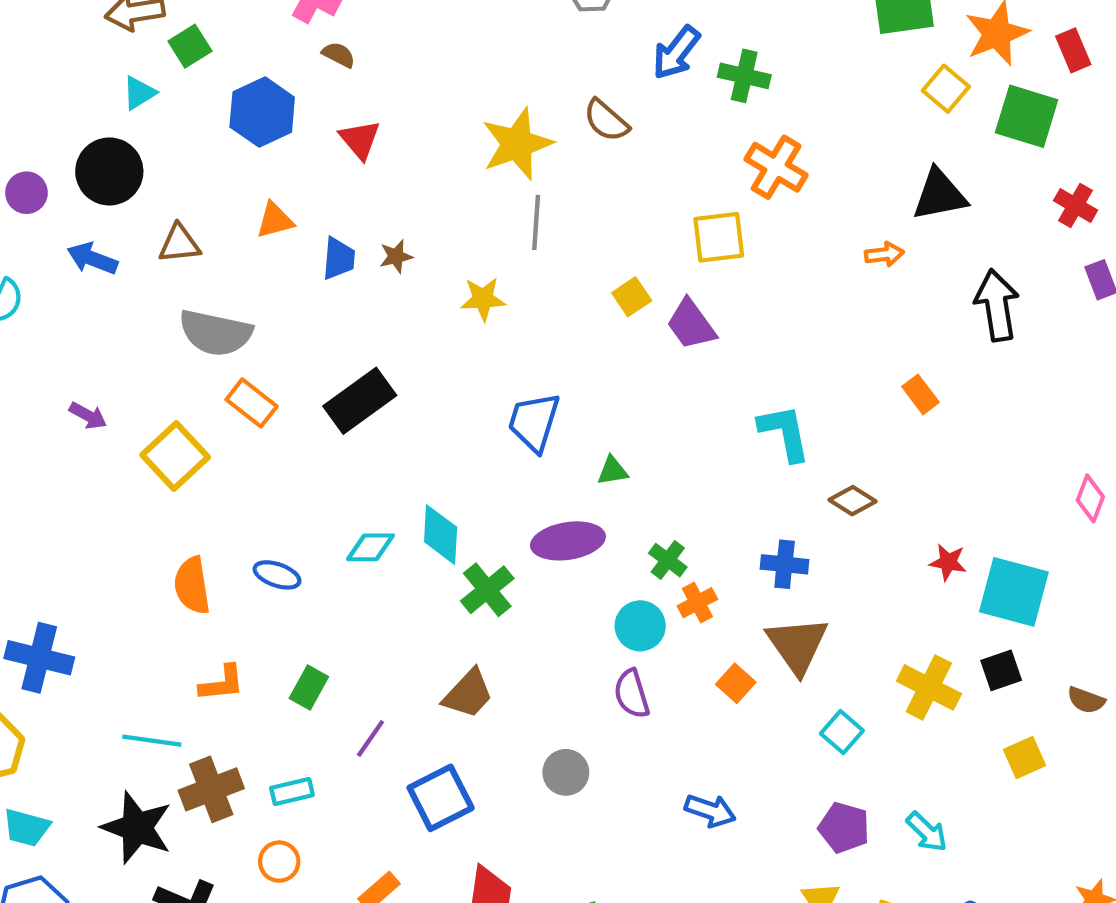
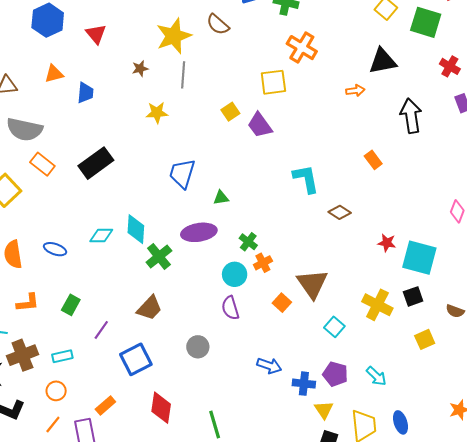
brown star: (396, 256) -> (140, 69), moved
blue cross: (785, 564) -> (304, 384), moved

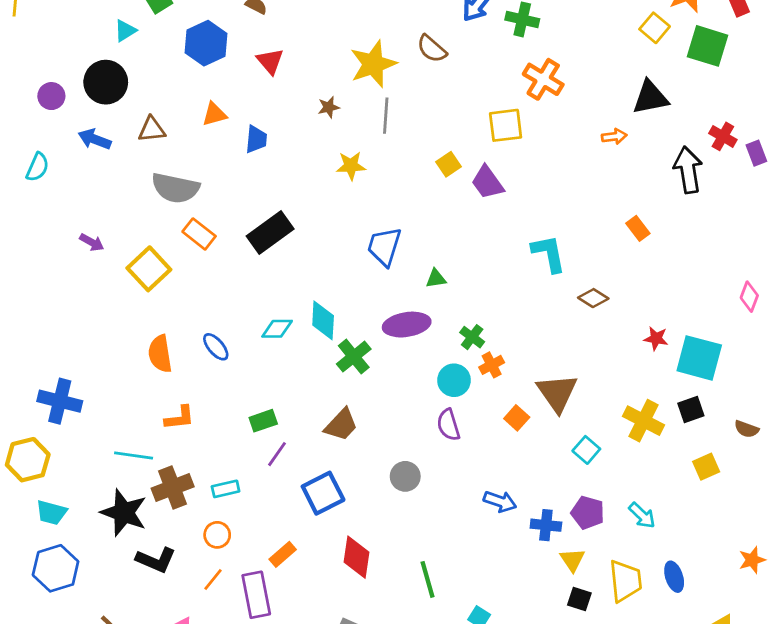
red cross: (450, 66) -> (723, 136), moved
blue ellipse: (55, 249) -> (216, 347), turned 30
green rectangle: (71, 305) -> (263, 421), moved, turned 42

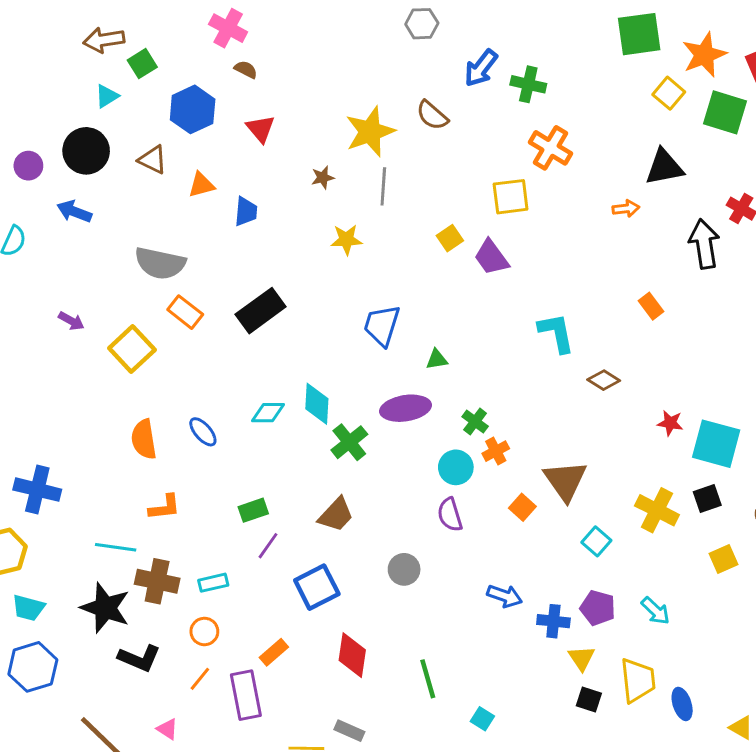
brown triangle: (152, 129) -> (153, 160), moved, turned 32
brown cross: (173, 488) -> (157, 581), turned 33
blue ellipse: (674, 577) -> (682, 704), moved

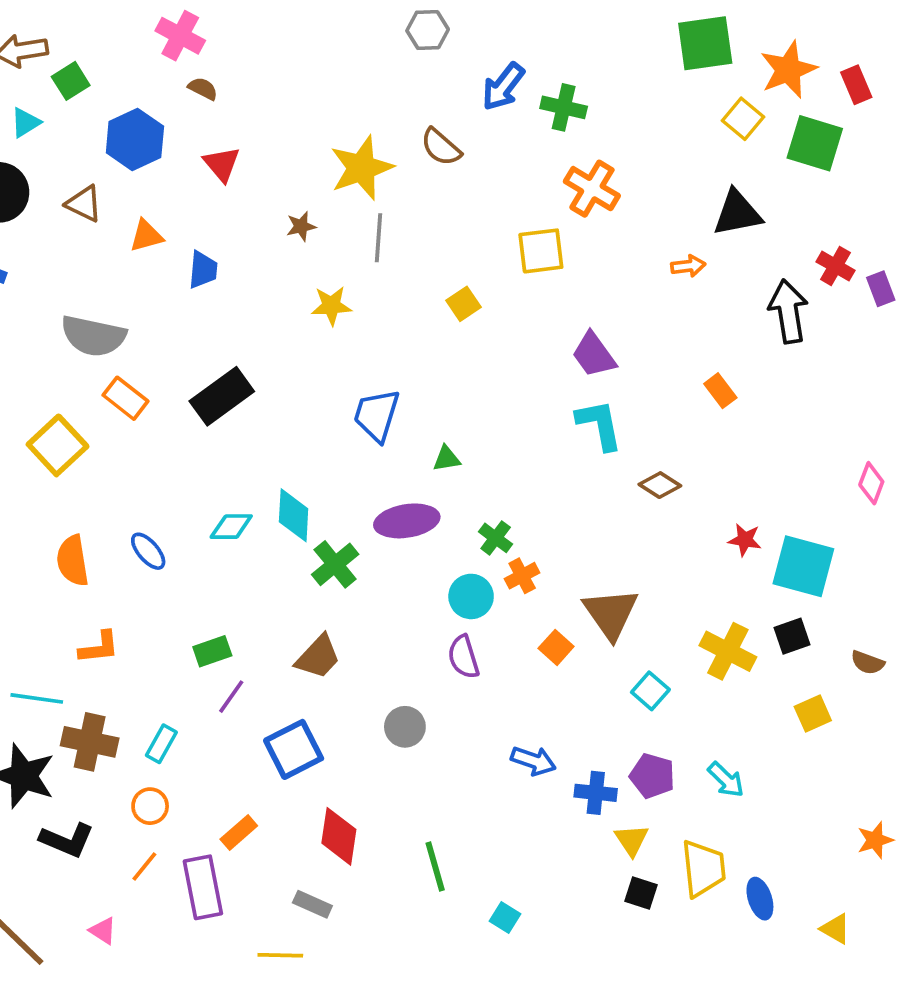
purple trapezoid: (491, 257) -> (594, 355), moved
cyan rectangle: (213, 583) -> (161, 744), turned -48
gray rectangle: (349, 731) -> (312, 904), moved

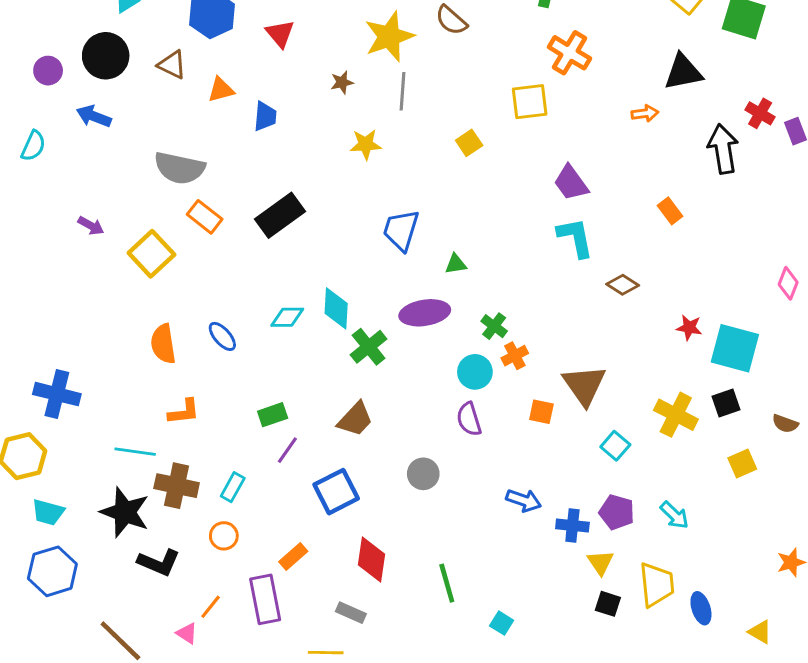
orange square: (556, 647) -> (541, 412), turned -30
orange line: (144, 867) -> (211, 607), moved

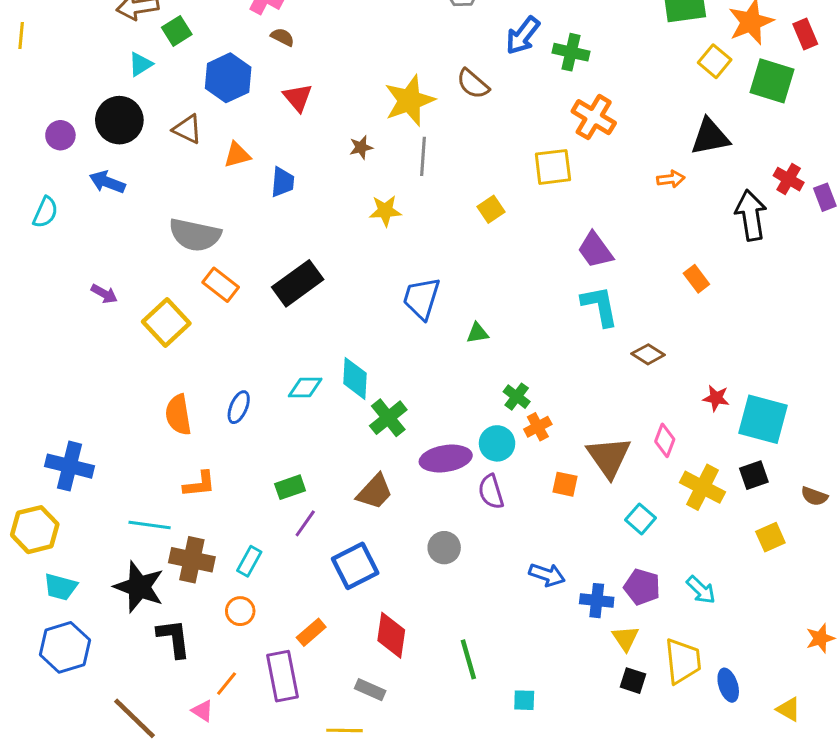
pink diamond: (788, 283) -> (665, 440), moved
purple ellipse: (425, 313) -> (446, 459), moved
blue ellipse: (222, 336) -> (239, 407), turned 64
black L-shape: (159, 562) -> (174, 638), turned -120
cyan square: (502, 623) -> (524, 700), turned -30

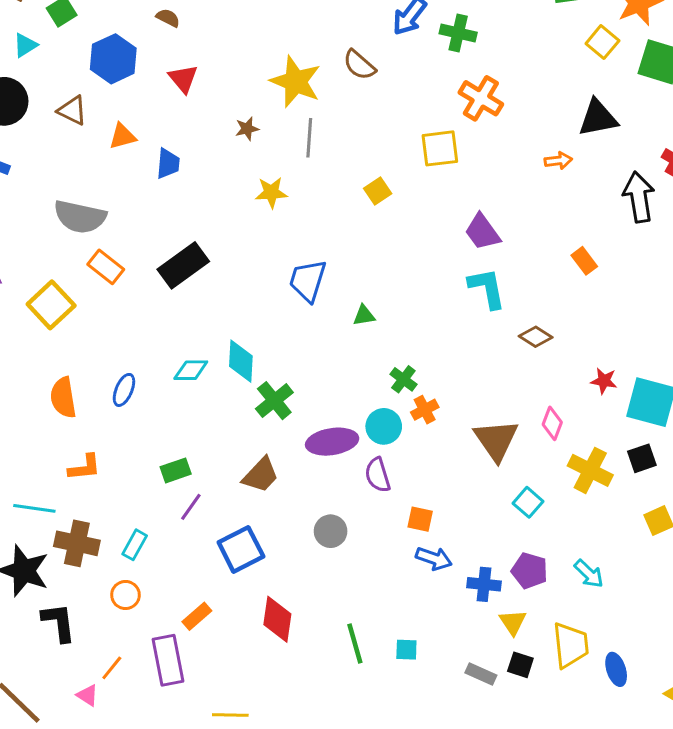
yellow star: (409, 100) -> (296, 82), turned -30
orange square: (565, 484) -> (420, 519), moved
gray rectangle: (370, 690) -> (481, 674), moved
cyan square: (524, 700) -> (406, 650), moved

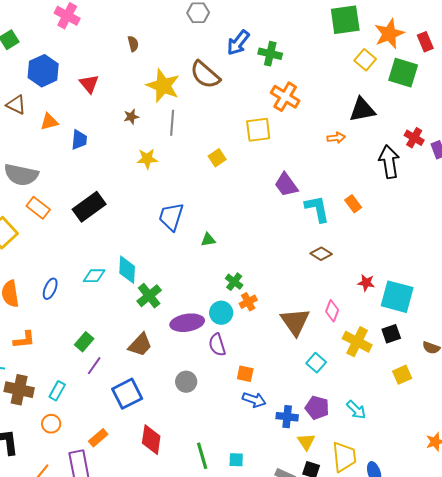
brown semicircle: (168, 18) -> (133, 44), moved, turned 49
brown semicircle: (359, 65) -> (205, 75), size x1.4
cyan L-shape: (487, 288) -> (317, 209), moved
green rectangle: (176, 470) -> (84, 342), turned -30

